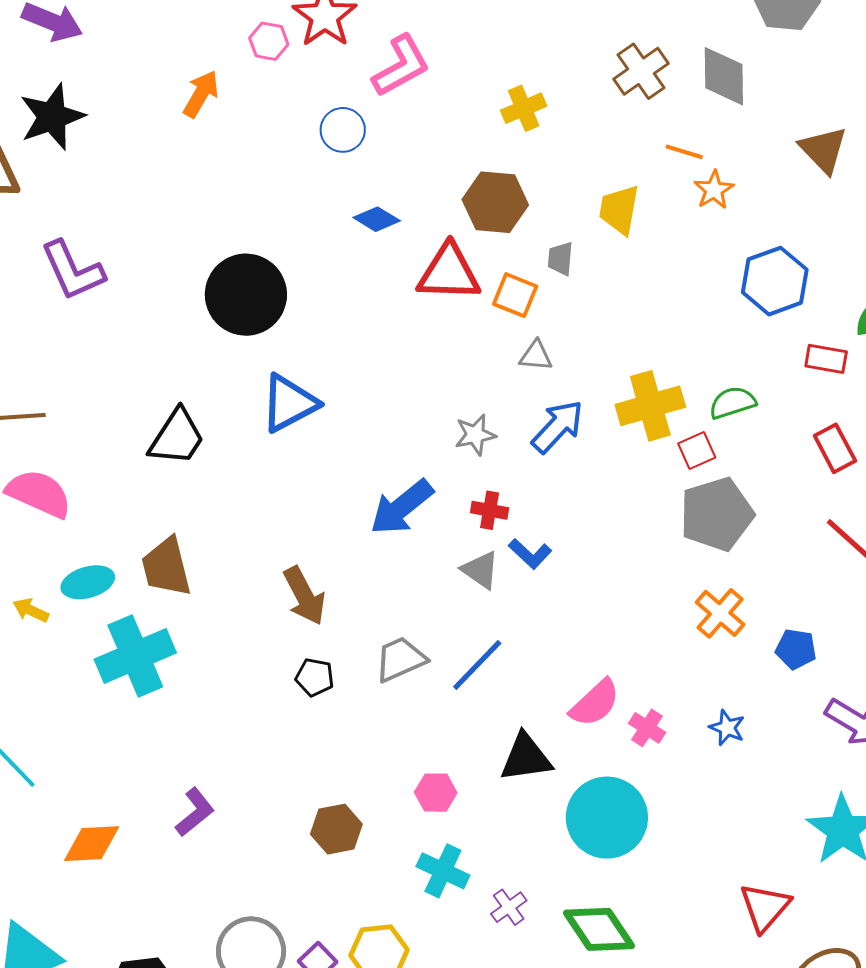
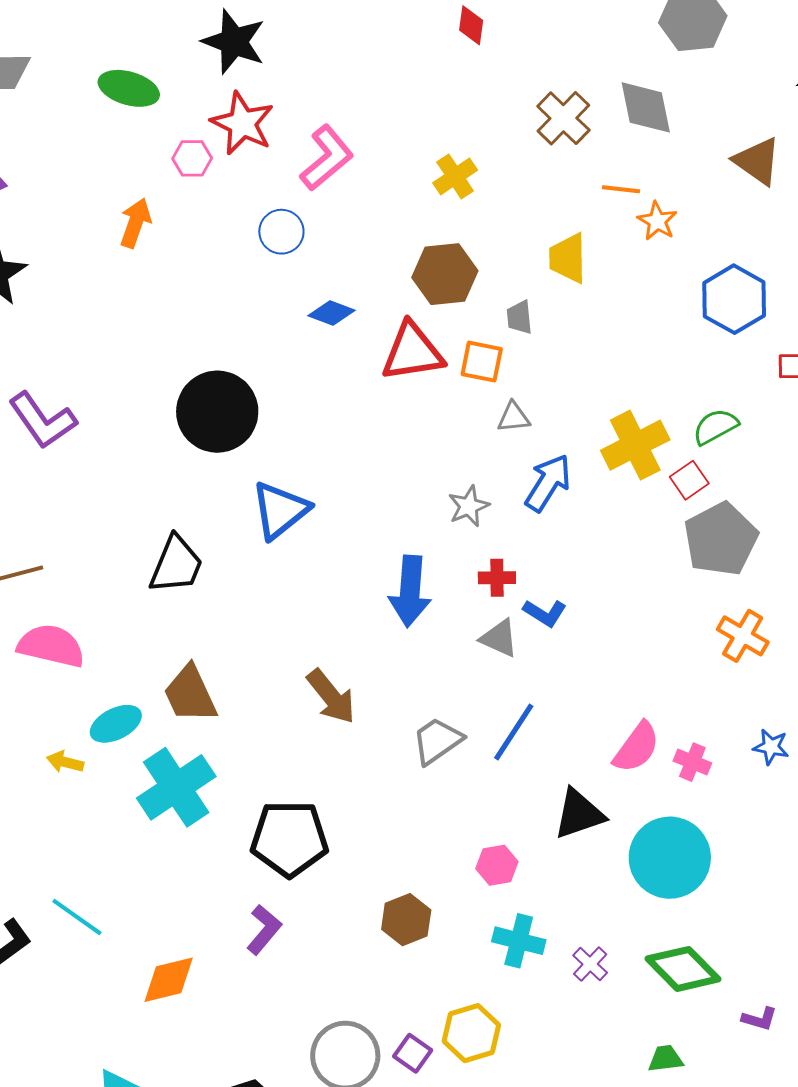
blue arrow: (402, 507) -> (410, 591), turned -36
black pentagon: (315, 677) -> (289, 839), moved, size x2.0

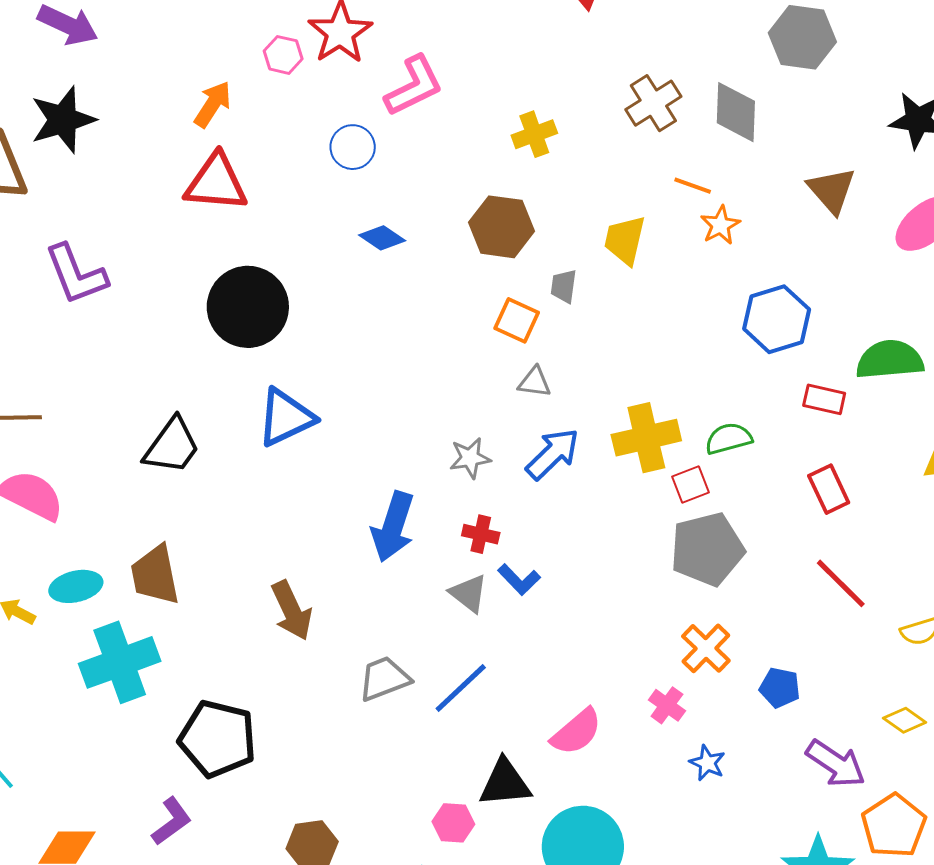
red triangle: (412, 352) -> (216, 183), moved
pink cross: (692, 762) -> (667, 705), moved
pink hexagon: (497, 865) -> (453, 823), moved

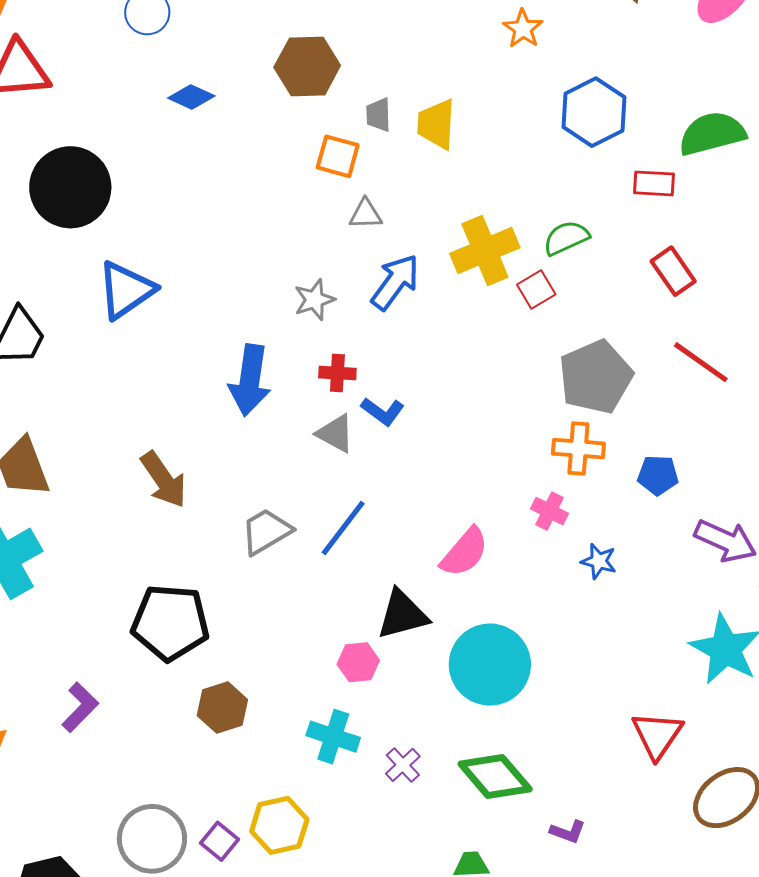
yellow trapezoid: (625, 240) -> (436, 124), moved
gray pentagon: (707, 549) -> (596, 377), moved
orange cross: (706, 648) -> (578, 449), turned -30
black pentagon: (218, 739) -> (170, 623), moved

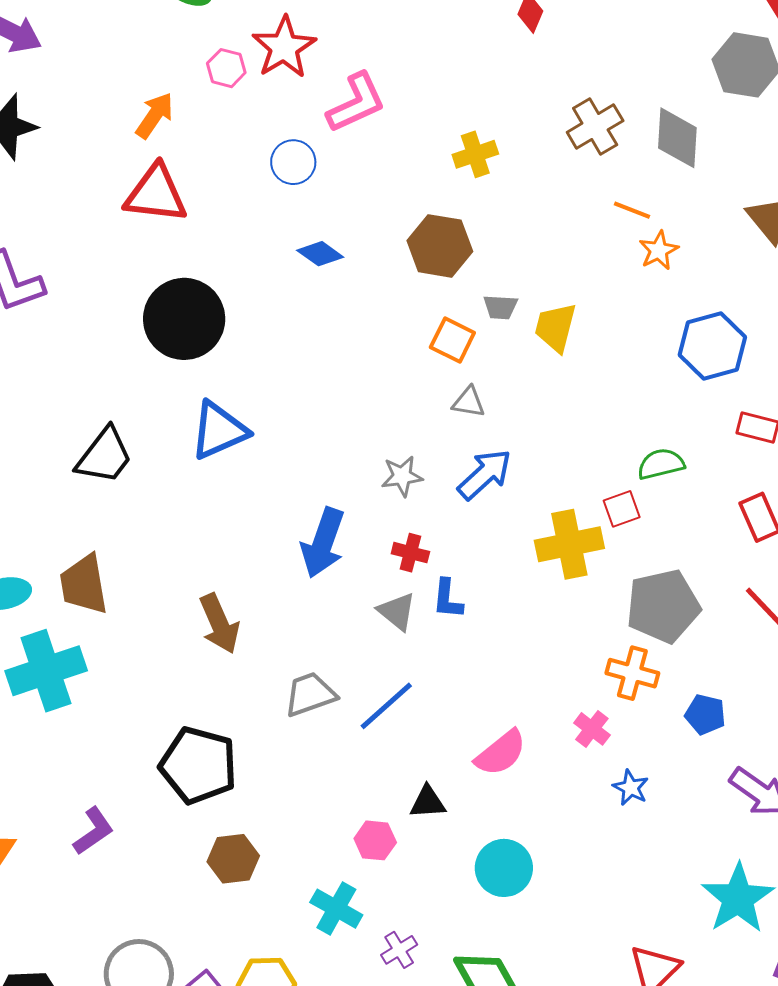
gray trapezoid: (378, 115) -> (500, 307), turned -96
yellow cross: (485, 251) -> (569, 544), moved
blue L-shape: (383, 411) -> (448, 599), turned 48
black triangle: (402, 615) -> (428, 802), size x0.7
cyan circle: (490, 665) -> (504, 868), size x0.7

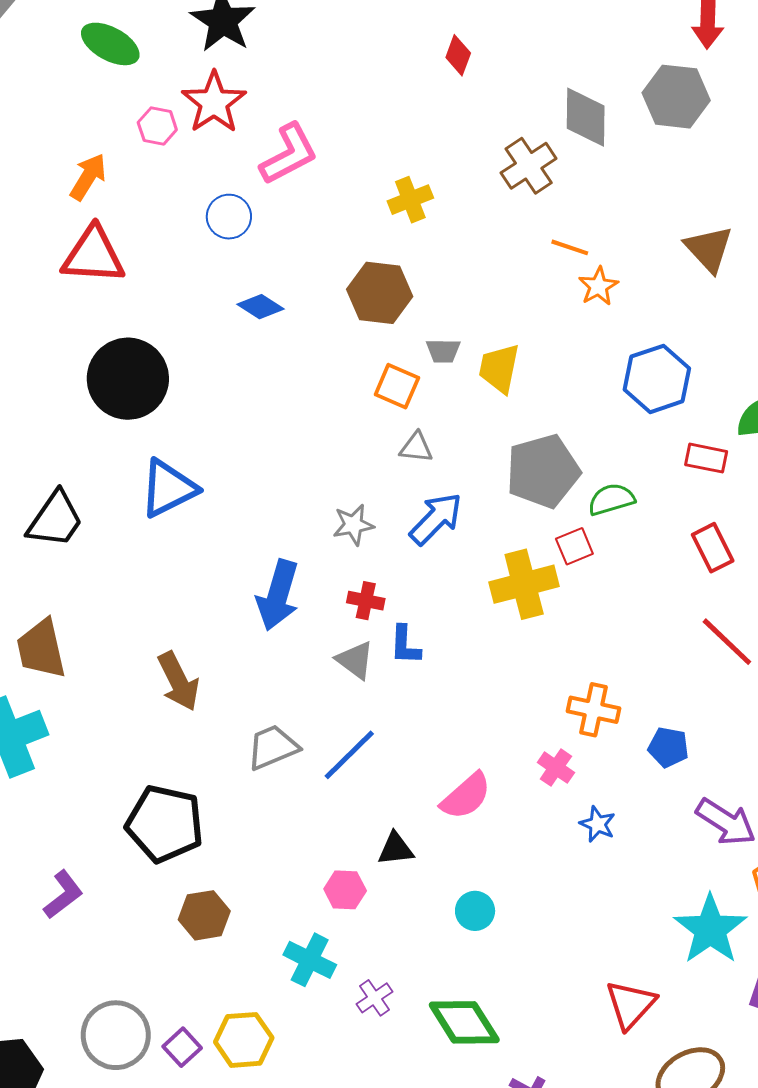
gray diamond: (677, 138) -> (586, 117), moved
gray pentagon: (663, 606) -> (543, 471), moved
cyan circle: (504, 868) -> (475, 911), size x0.7

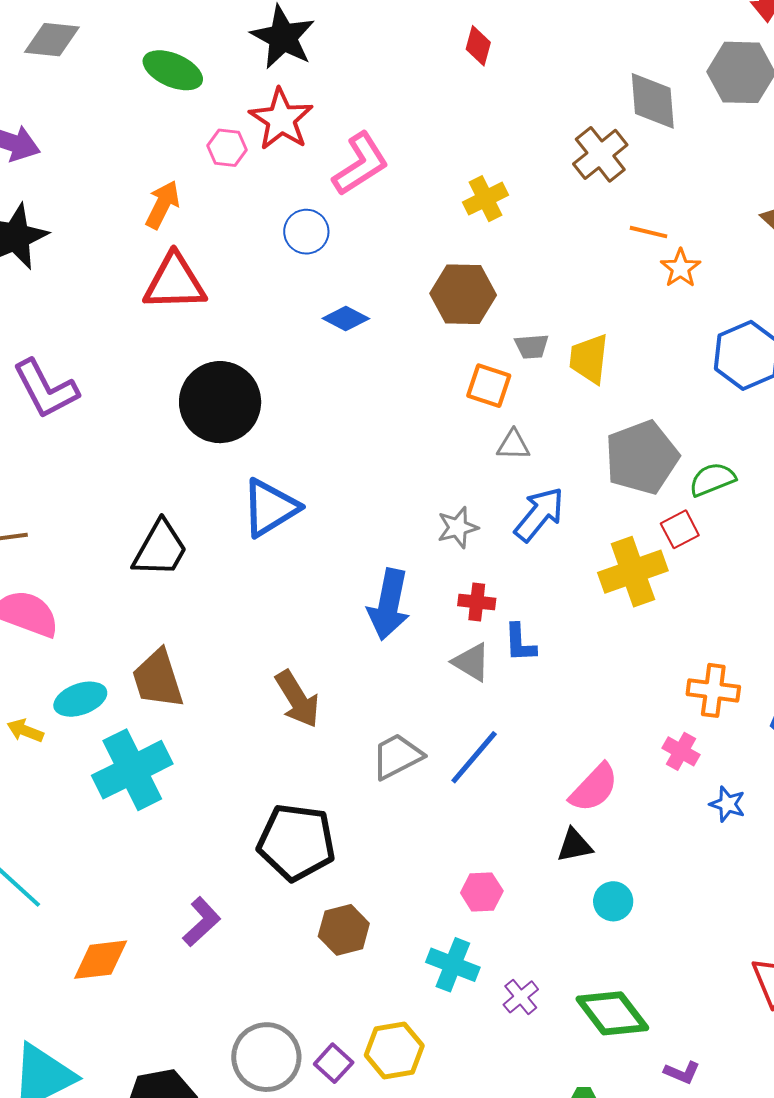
red diamond: (458, 55) -> (478, 46), moved
black triangle: (396, 849) -> (575, 845), moved

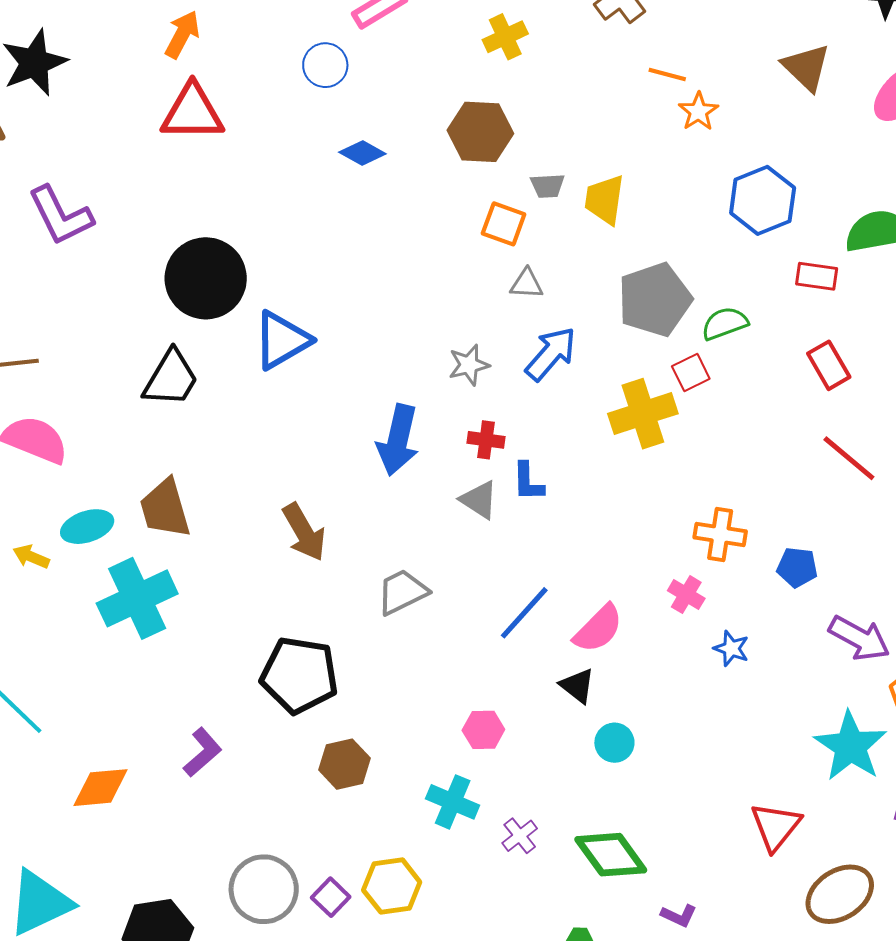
black circle: (220, 402) -> (206, 278), moved
blue line: (474, 757) -> (524, 613), moved
black triangle: (575, 845) -> (577, 686), turned 48

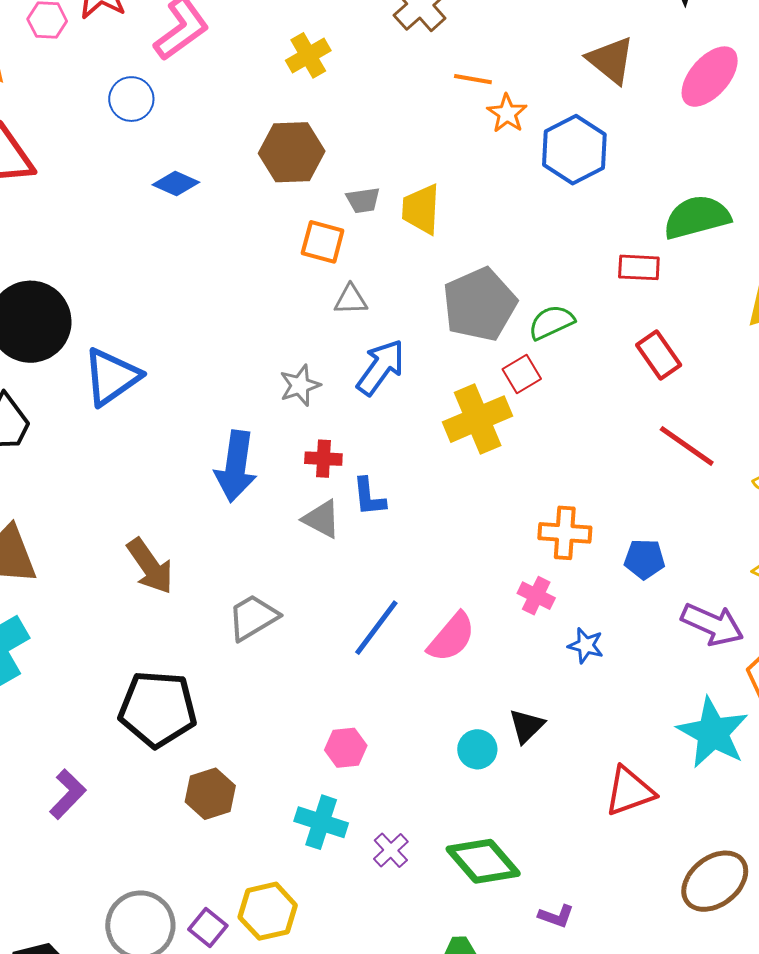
blue hexagon: (763, 200) -> (574, 150), moved
black triangle: (577, 686) -> (527, 726), moved, turned 42
red triangle: (776, 826) -> (630, 791), moved, turned 36

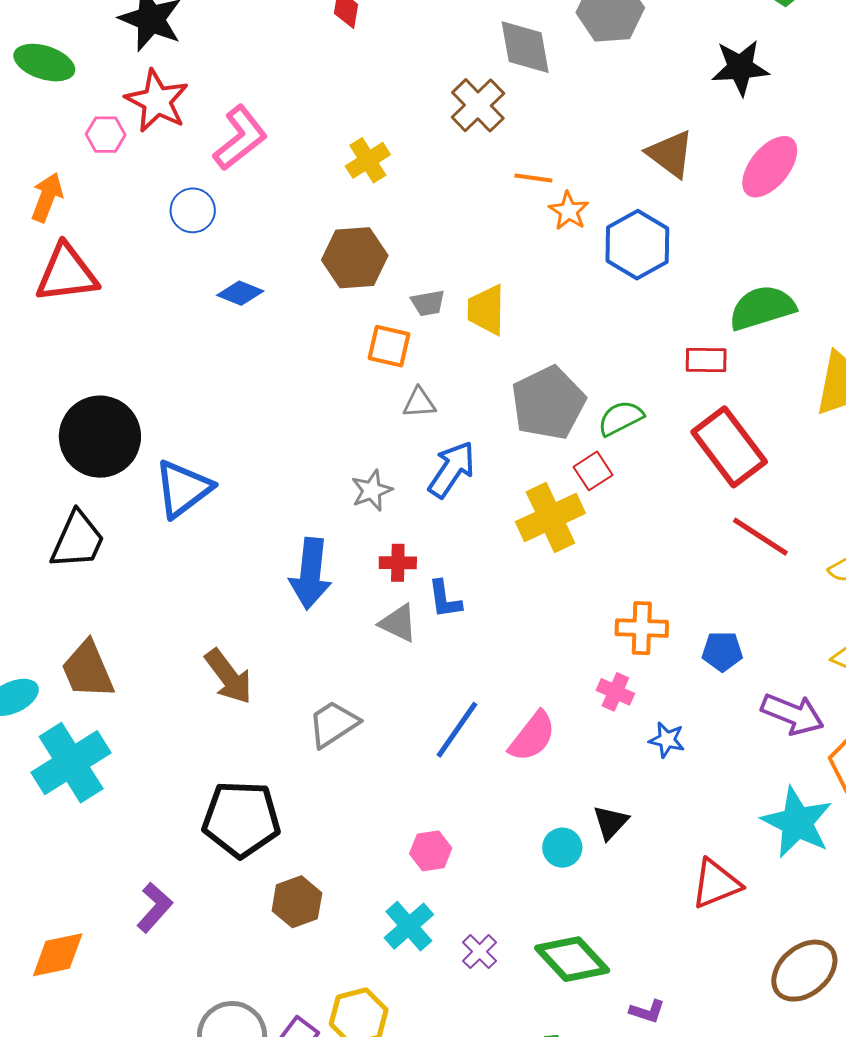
red rectangle: (659, 355) -> (729, 447), size x1.6
cyan cross: (321, 822) -> (409, 926), turned 33

